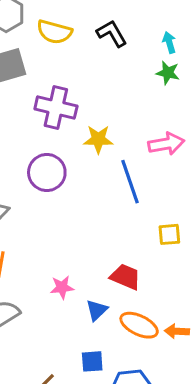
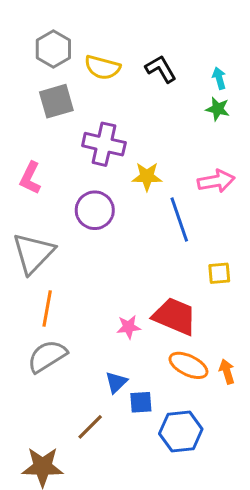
red trapezoid: (125, 277) -> (175, 316), size x1.4
pink star: (62, 287) -> (129, 327), moved
blue triangle: (97, 310) -> (116, 382), moved
orange arrow: (177, 331) -> (227, 372), turned 70

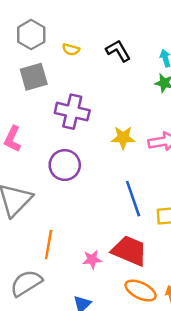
yellow semicircle: (102, 67) -> (71, 49), size x0.6
yellow star: (147, 176) -> (123, 138), moved
blue line: (179, 219) -> (133, 199), moved
orange line: (47, 309) -> (49, 245), moved

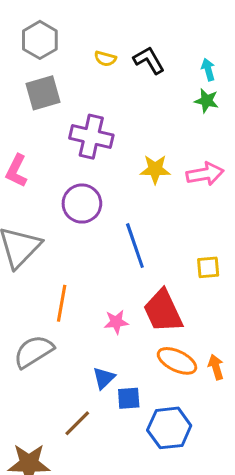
yellow semicircle: (71, 49) -> (105, 59), moved
blue line: (133, 199) -> (135, 246), moved
red trapezoid: (129, 251) -> (163, 311), turned -138

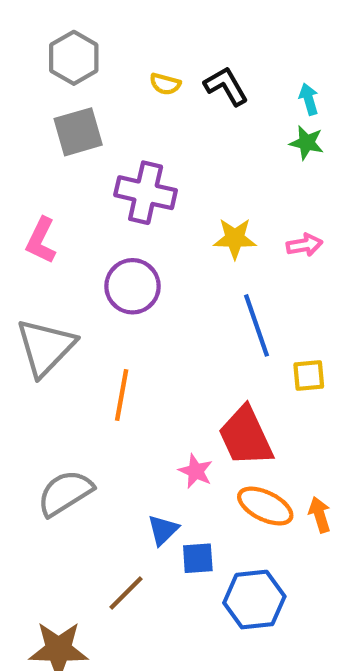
pink arrow: (205, 174) -> (304, 245), size x0.7
blue line: (135, 246) -> (257, 325), moved
orange line: (62, 303) -> (122, 395), moved
pink star: (116, 322) -> (196, 471), moved, turned 30

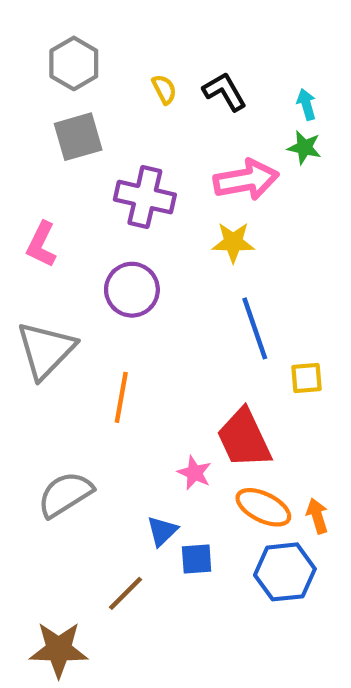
yellow semicircle: (165, 84) -> (164, 89), turned -132
pink arrow: (304, 245) -> (246, 180), moved, size x1.8
blue hexagon: (254, 600) -> (285, 572), moved

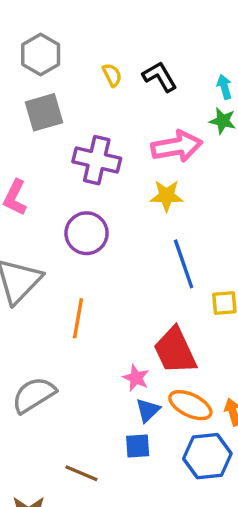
blue triangle: (162, 531) -> (148, 410), moved
brown line: (125, 593) -> (81, 473), turned 68

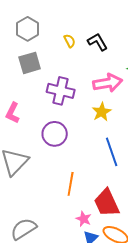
yellow star: (167, 196) -> (102, 112), turned -30
orange line: (78, 318) -> (71, 184), moved

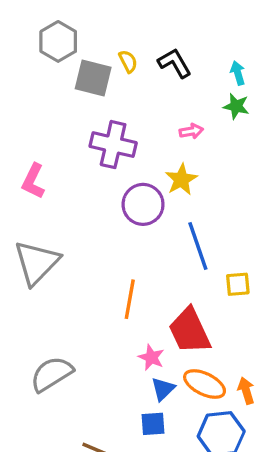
gray square: (30, 63) -> (93, 78), moved, turned 30
pink arrow: (108, 83) -> (191, 131), size x0.5
purple circle: (55, 134) -> (143, 204), moved

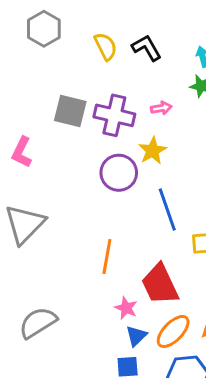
yellow semicircle: (128, 61) -> (106, 46), size x1.4
gray square: (93, 78) -> (70, 111), moved
purple cross: (113, 145) -> (114, 115), moved
orange ellipse: (205, 384) -> (173, 331), turned -72

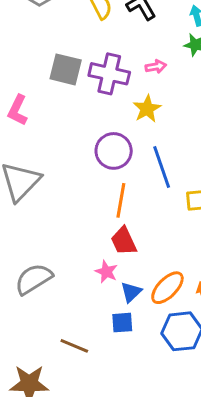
purple circle: (119, 173) -> (114, 151), moved
orange line: (107, 257) -> (121, 200), moved
red trapezoid: (160, 284) -> (124, 241), moved, size x0.7
pink star: (126, 308) -> (106, 272), moved

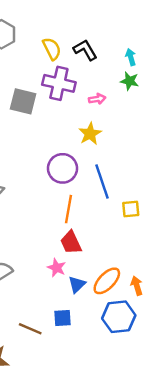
purple cross: (109, 74) -> (59, 83), moved
blue square: (122, 323) -> (63, 318), moved

